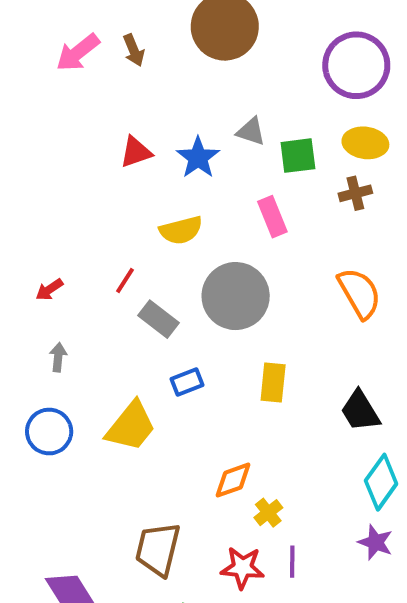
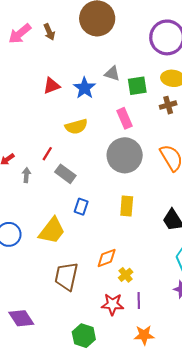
gray circle: (236, 296) -> (125, 155), moved
gray arrow: (58, 357) -> (26, 175), moved
blue rectangle: (187, 382) -> (81, 207), turned -49
brown trapezoid: (158, 549) -> (66, 276), moved

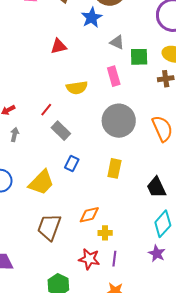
blue star: (84, 88) -> (92, 18), moved
pink rectangle: (124, 118) -> (114, 76), moved
gray arrow: (26, 175) -> (15, 135), moved
yellow cross: (126, 275) -> (105, 233), turned 32

